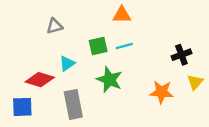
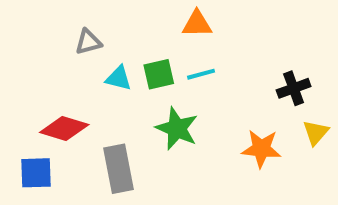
cyan triangle: (67, 63) -> (118, 78), moved, turned 49

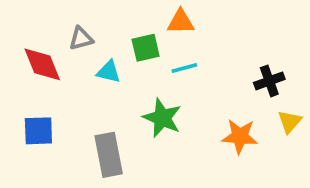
green square: (159, 74) -> (146, 48), moved
red diamond: (64, 129) -> (42, 64), moved, turned 51
blue square: (36, 173) -> (38, 131), moved

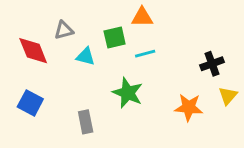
blue square: (38, 131) -> (30, 103), turned 30
gray rectangle: (109, 155) -> (86, 122), size x0.7

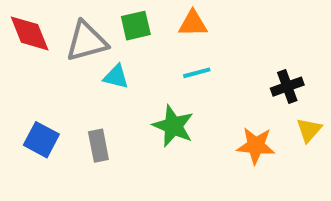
gray triangle: (64, 30) -> (87, 41), size x1.6
green square: (115, 38) -> (136, 26), moved
red diamond: (33, 51) -> (30, 33), moved
gray rectangle: (86, 122) -> (98, 146), moved

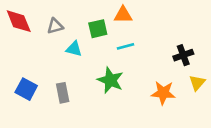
green square: (136, 26) -> (98, 29), moved
gray triangle: (87, 41) -> (55, 26), size x0.6

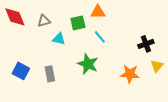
cyan line: (125, 46) -> (100, 37), turned 64

